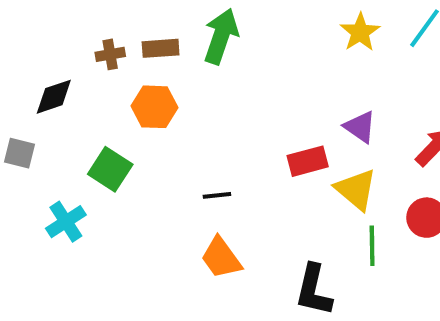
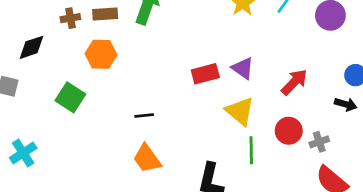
red rectangle: (308, 161) -> (205, 74), moved
cyan cross: (66, 222) -> (23, 153), moved

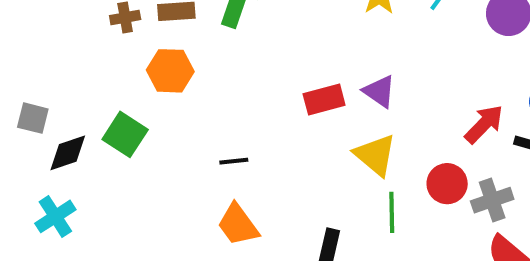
black diamond: (32, 47) -> (68, 153), moved
red arrow: (294, 82) -> (484, 124), moved
gray cross: (319, 142) -> (492, 200), size x1.4

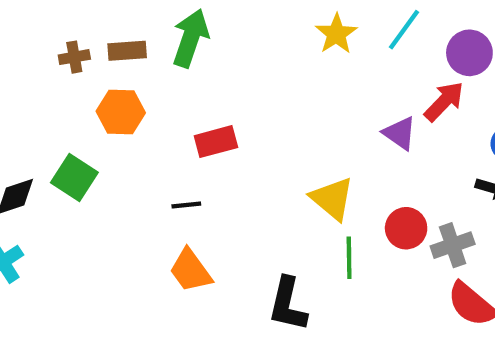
purple triangle: (379, 91) -> (400, 133), moved
red rectangle: (324, 100) -> (216, 142), moved
red arrow: (484, 124) -> (444, 101), moved

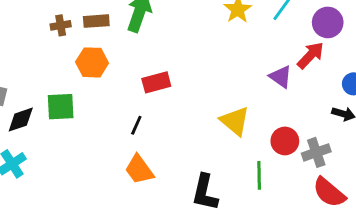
green square: (74, 178) -> (61, 107), turned -36
black line: (186, 205) -> (136, 125), turned -60
green line: (349, 258) -> (259, 175), moved

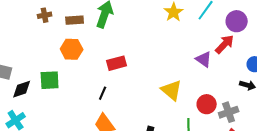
brown cross: (61, 25) -> (45, 15), moved

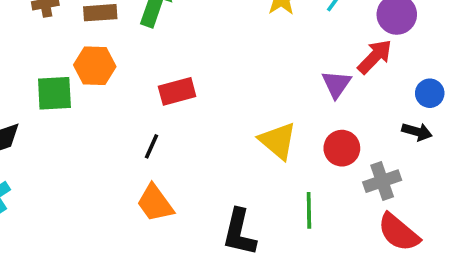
purple triangle: (204, 59) -> (336, 84), turned 30
green square: (50, 80) -> (54, 93), moved
red circle: (207, 104) -> (342, 148), moved

